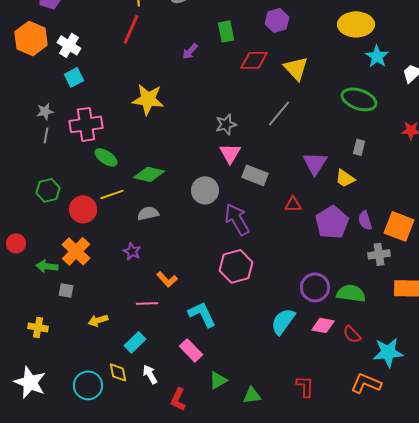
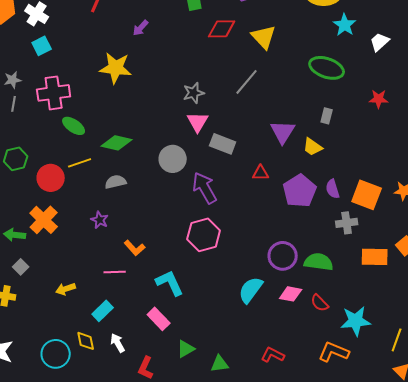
purple arrow: (190, 51) -> (141, 28), moved
gray square: (66, 290) -> (21, 267), moved, turned 35
red L-shape: (305, 386) -> (273, 355), turned -65

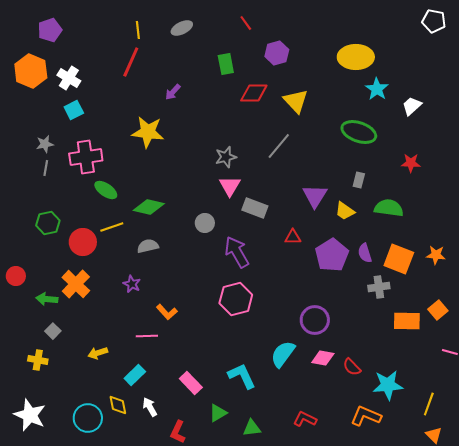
gray circle: (173, 159) -> (205, 223), size x0.7
green semicircle: (319, 262) -> (389, 208), moved
cyan L-shape: (170, 283) -> (242, 376), moved

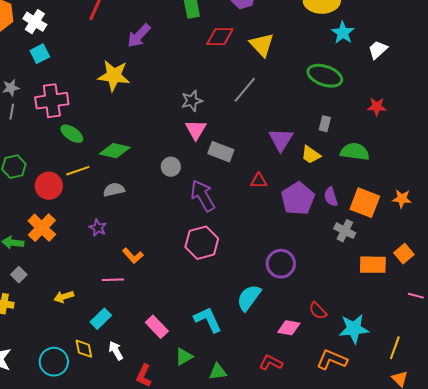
purple arrow: (173, 92) -> (139, 36), size x1.5
gray cross: (379, 287) -> (345, 231), turned 35
pink diamond: (323, 358) -> (289, 328), moved

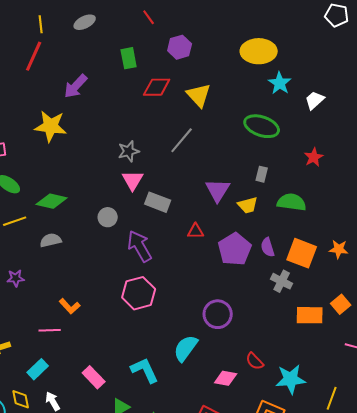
red star: (377, 107) -> (314, 157), turned -30
yellow trapezoid: (311, 155) -> (248, 205), turned -50
purple star: (98, 228) -> (16, 278), moved, turned -30

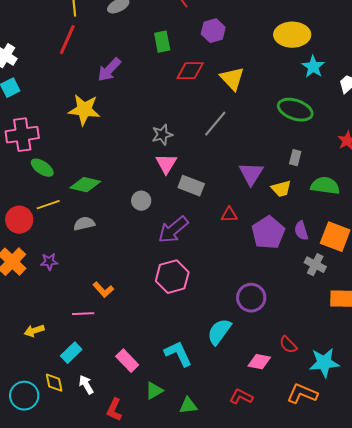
purple arrow: (140, 246) -> (173, 230), turned -100

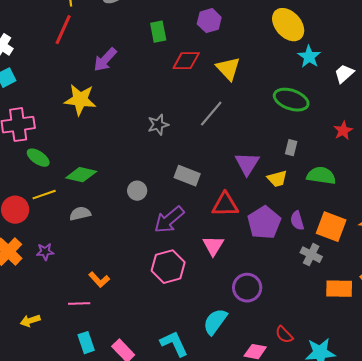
yellow ellipse: (292, 35) -> (288, 25), turned 48
pink triangle: (166, 164) -> (213, 246), moved
red triangle: (229, 215) -> (225, 205), size x1.6
cyan rectangle: (71, 353) -> (86, 343), moved, turned -65

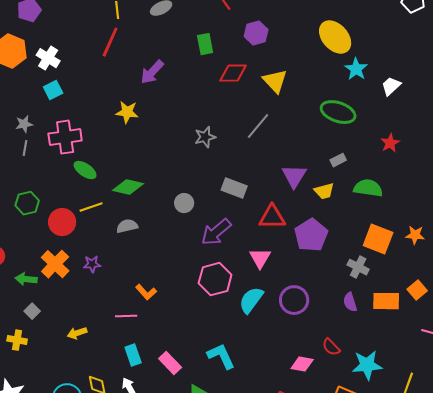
yellow star: (80, 100) -> (127, 112), size x0.7
gray rectangle: (291, 148) -> (338, 160), turned 49
purple semicircle: (297, 221) -> (350, 302), moved
cyan semicircle: (215, 322) -> (251, 300), moved

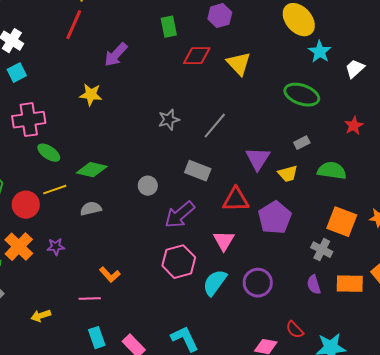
gray line: (258, 126) -> (215, 126), moved

